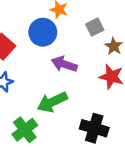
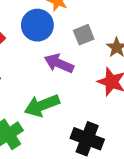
gray square: (95, 27) -> (84, 35), moved

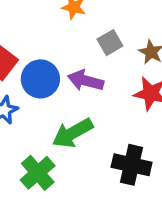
blue circle: (37, 25) -> (40, 79), moved

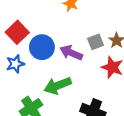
gray square: (110, 43) -> (96, 42), moved

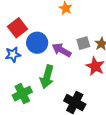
green arrow: (58, 86) -> (47, 77), turned -60

